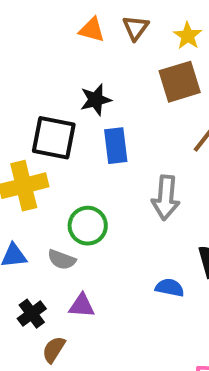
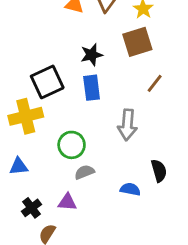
black star: (96, 100) -> (92, 55), moved
black square: (54, 138) -> (47, 82), turned -36
gray semicircle: (62, 260) -> (84, 172), moved, turned 138

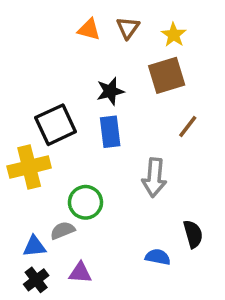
blue triangle: (19, 166) -> (34, 246), moved
gray semicircle: (84, 172) -> (63, 230), moved

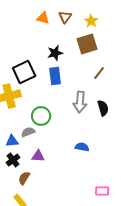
black semicircle: (193, 234) -> (103, 108), moved

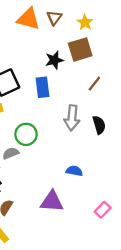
orange triangle: (43, 18) -> (28, 19), size x1.5
black star: (55, 53) -> (54, 60), moved
purple triangle: (38, 156) -> (52, 202), moved, size x1.5
pink rectangle: (102, 191) -> (103, 210), moved, turned -48

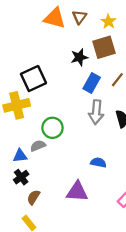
blue rectangle: (43, 87) -> (92, 83), moved, turned 36

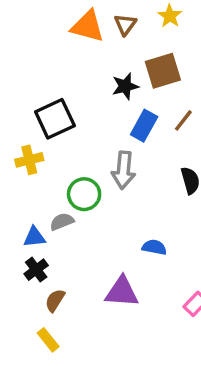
yellow star: (108, 21) -> (170, 16), moved
yellow cross: (17, 105) -> (29, 160), size x0.7
gray arrow: (96, 112) -> (123, 170), moved

